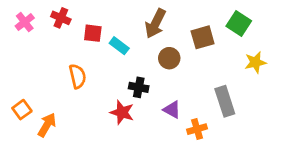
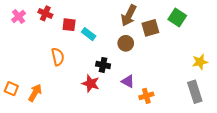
brown arrow: (155, 23) -> (129, 15), moved
yellow star: (255, 62) -> (200, 62), moved
gray rectangle: (225, 101) -> (195, 92), moved
orange square: (22, 110) -> (11, 89), moved, turned -32

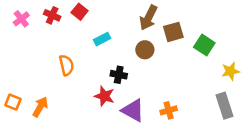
green square: (177, 18) -> (204, 45), moved
red square: (69, 25) -> (80, 12), moved, turned 32
cyan rectangle: (89, 34) -> (102, 39), turned -64
purple triangle: (128, 81) -> (133, 110), moved, size x1.5

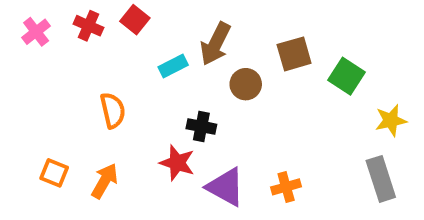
brown arrow: (148, 18) -> (215, 44), moved
orange square: (13, 102) -> (54, 173), moved
orange arrow: (40, 107) -> (105, 181), moved

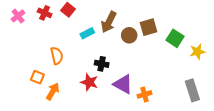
brown circle: (246, 84) -> (129, 35), moved
yellow star: (391, 120) -> (197, 52), moved
orange square: (54, 173) -> (37, 77), moved
purple triangle: (226, 187) -> (123, 84), moved

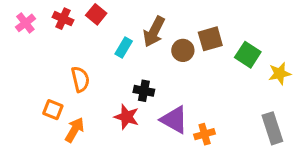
cyan rectangle: (87, 33) -> (124, 47), turned -32

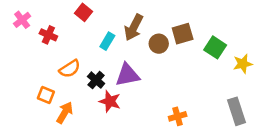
red cross: (63, 19) -> (48, 35), moved
orange semicircle: (80, 79) -> (70, 69), turned 70
black cross: (144, 91) -> (96, 80), moved, turned 30
purple triangle: (174, 120) -> (127, 75), moved, turned -40

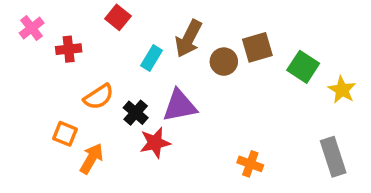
red cross: (48, 35) -> (69, 49), turned -30
yellow star: (243, 64) -> (342, 90), turned -30
red star: (110, 101) -> (155, 143), turned -30
orange cross: (178, 116) -> (250, 164), turned 36

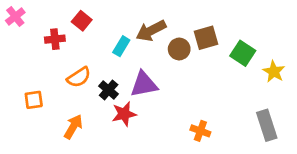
red square: (118, 17) -> (82, 21), moved
pink cross: (32, 28) -> (15, 17), moved
brown arrow: (189, 39) -> (151, 31), turned 36
orange square: (65, 134) -> (34, 100), moved, turned -30

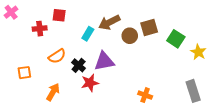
red square: (82, 21) -> (59, 15), turned -32

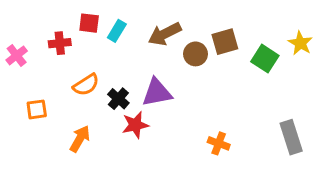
pink cross: (11, 12) -> (17, 55), moved
cyan rectangle: (88, 34) -> (117, 31), moved
yellow star: (198, 52) -> (300, 43), moved

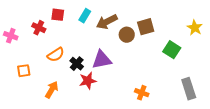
cyan rectangle: (117, 31) -> (85, 16), moved
red cross: (60, 43) -> (39, 28), turned 32
pink cross: (17, 55) -> (11, 36), turned -32
green square: (265, 59) -> (172, 50), moved

